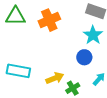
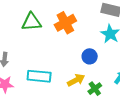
blue circle: (84, 57) -> (90, 56), moved

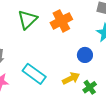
green triangle: (31, 22) -> (27, 20), turned -40
cyan rectangle: (39, 76) -> (34, 74), turned 30

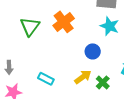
cyan rectangle: (34, 74) -> (46, 79), size x0.7

